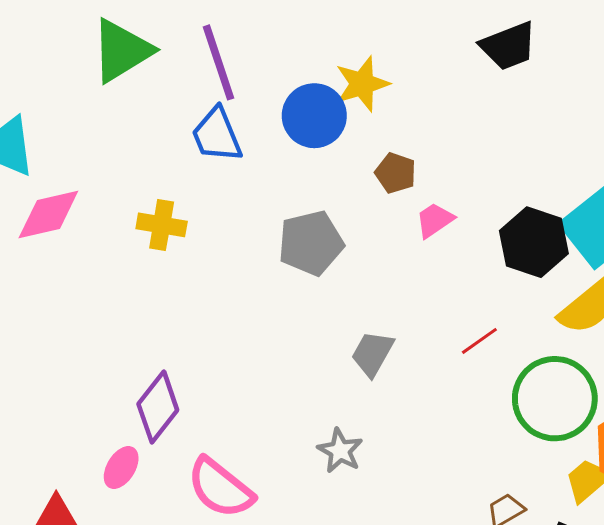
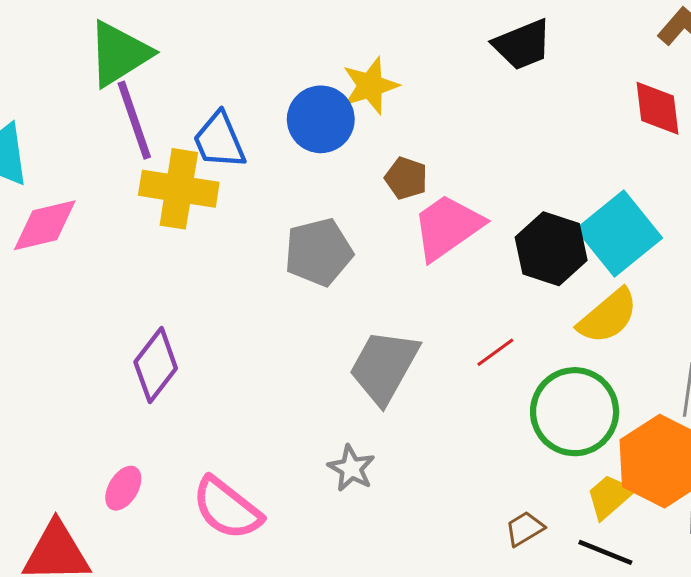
purple line: (219, 62) -> (134, 120), moved
pink trapezoid: (435, 220) -> (447, 227), size x1.8
yellow cross: (162, 225) -> (179, 189), moved, size x1.5
gray trapezoid: (372, 354) -> (384, 367), size x1.6
purple diamond: (158, 407) -> (156, 365), moved

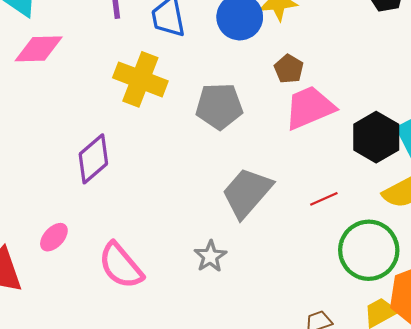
yellow cross: (179, 189) -> (140, 79), moved

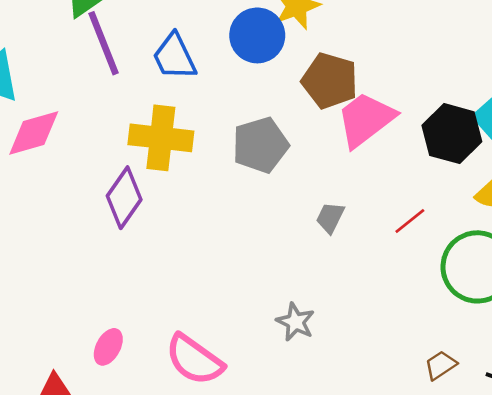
brown pentagon: (289, 69) -> (330, 81), size x1.6
purple diamond: (93, 159) -> (124, 198), moved
gray trapezoid: (247, 193) -> (330, 218), moved, size x0.5

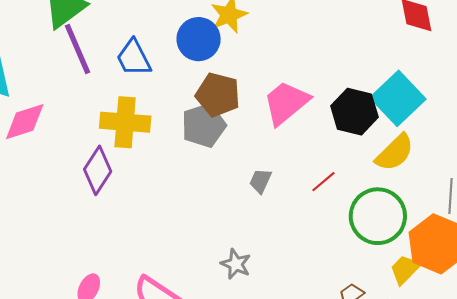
brown pentagon: (330, 81) -> (218, 95), moved

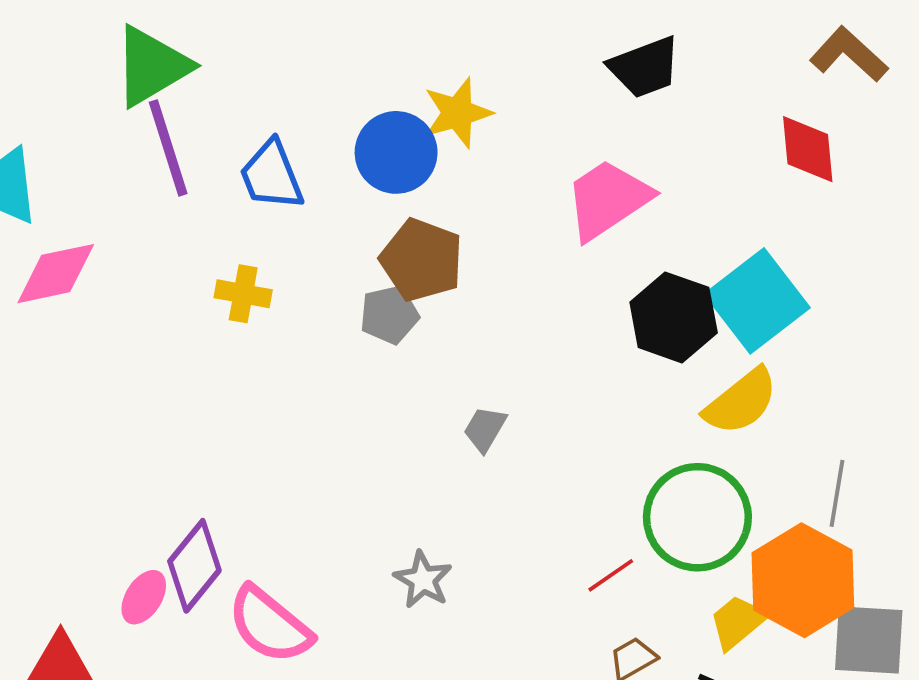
pink trapezoid: (286, 103) -> (608, 199), moved
yellow cross: (125, 122) -> (243, 294), size x0.6
gray pentagon: (204, 125) -> (389, 315), size x0.7
purple diamond: (98, 170) -> (194, 566), moved
red line: (323, 182) -> (611, 575), moved

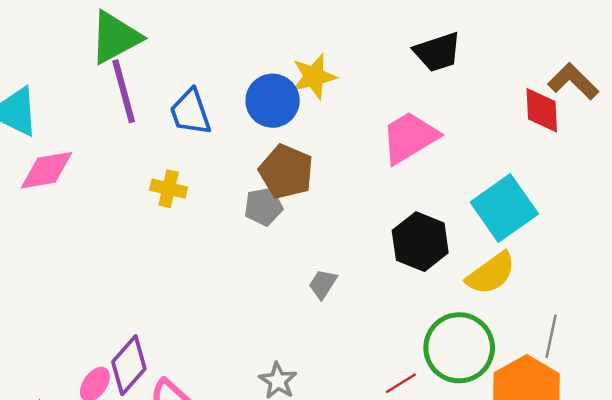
brown L-shape: (849, 54) -> (573, 81), moved
black hexagon: (674, 317) -> (420, 242), moved

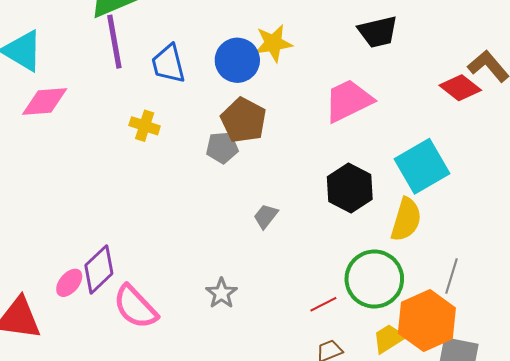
red diamond: (542, 110) -> (460, 88), turned -54
yellow semicircle: (491, 273) -> (406, 220), turned -42

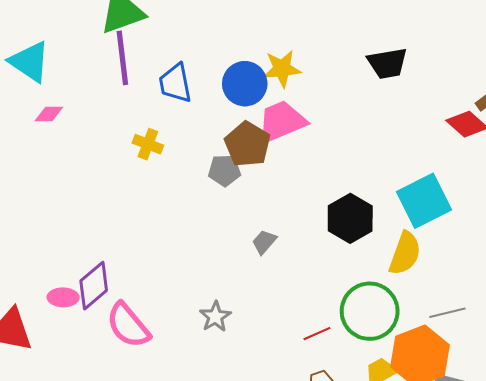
pink trapezoid: (349, 101) -> (281, 122), moved
pink diamond: (45, 102) -> (49, 114), size x0.6
gray line: (452, 276) -> (447, 313), turned 56
pink ellipse: (69, 283) -> (63, 297), turned 48

